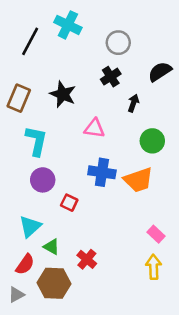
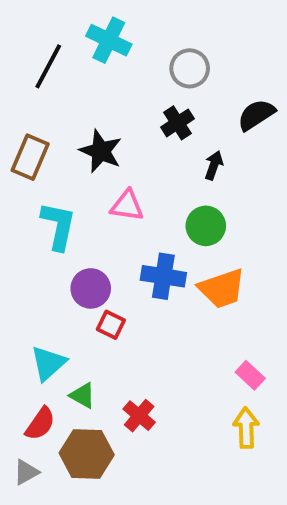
pink triangle: (94, 128) -> (127, 206), moved
green circle: (152, 141) -> (206, 226), moved
purple circle: (43, 180) -> (91, 288), moved

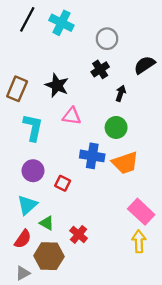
black line: (48, 66) -> (27, 19), moved
purple circle: (91, 288) -> (33, 171), moved
pink rectangle: (250, 375) -> (141, 212), size x1.6
gray triangle: (26, 472) -> (23, 273), moved

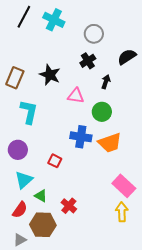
pink triangle: (72, 116) -> (76, 96), moved
purple circle: (33, 171) -> (18, 150), moved

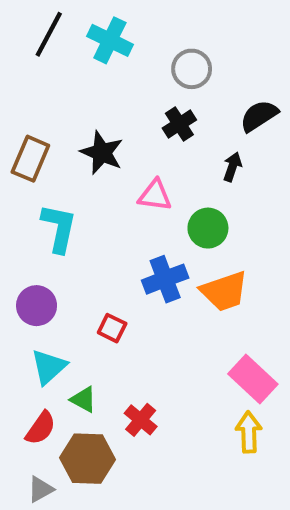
black arrow: (106, 82) -> (232, 167), moved
blue cross: (81, 137) -> (165, 279), turned -30

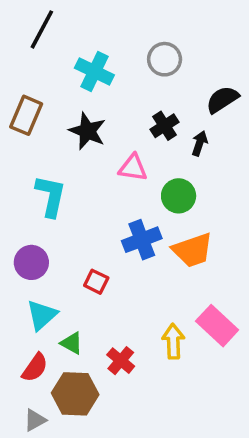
cyan cross: (110, 40) -> (94, 71), moved
black cross: (179, 124) -> (165, 126), moved
brown rectangle: (30, 159) -> (26, 115), moved
yellow arrow: (249, 432) -> (173, 341), moved

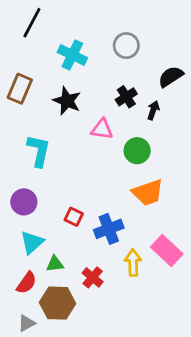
blue cross: (142, 240) -> (109, 229), moved
green triangle: (72, 343) -> (55, 264), turned -36

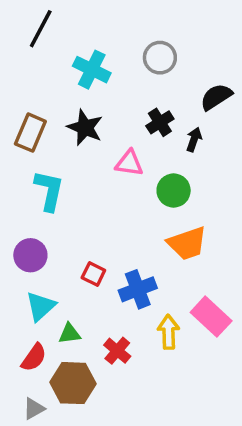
brown rectangle: (20, 89) -> (30, 133), moved

